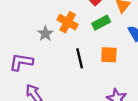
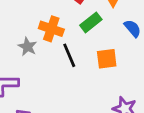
black line: (80, 58) -> (69, 55), moved

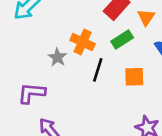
black line: (69, 55) -> (98, 70), turned 35

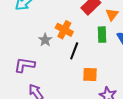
green rectangle: (122, 40) -> (102, 35), moved, turned -63
orange square: (134, 77) -> (90, 75), moved

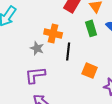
purple L-shape: (25, 65) -> (35, 75), moved
orange square: (90, 75) -> (90, 71), turned 35

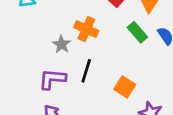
green rectangle: (91, 28) -> (137, 32), turned -35
black line: (68, 52) -> (86, 71), moved

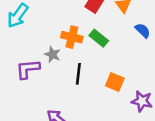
green rectangle: (137, 32) -> (99, 38), moved
purple L-shape: (52, 79) -> (28, 69), moved

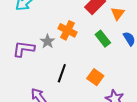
green rectangle: (99, 38) -> (103, 39), moved
black line: (78, 74) -> (62, 73), moved

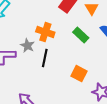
black line: (62, 73) -> (45, 58), moved

